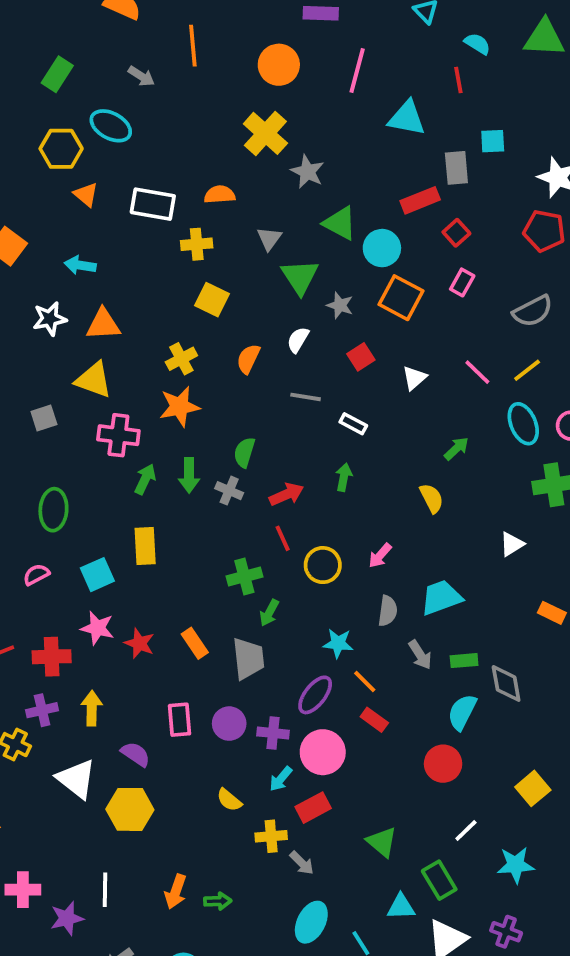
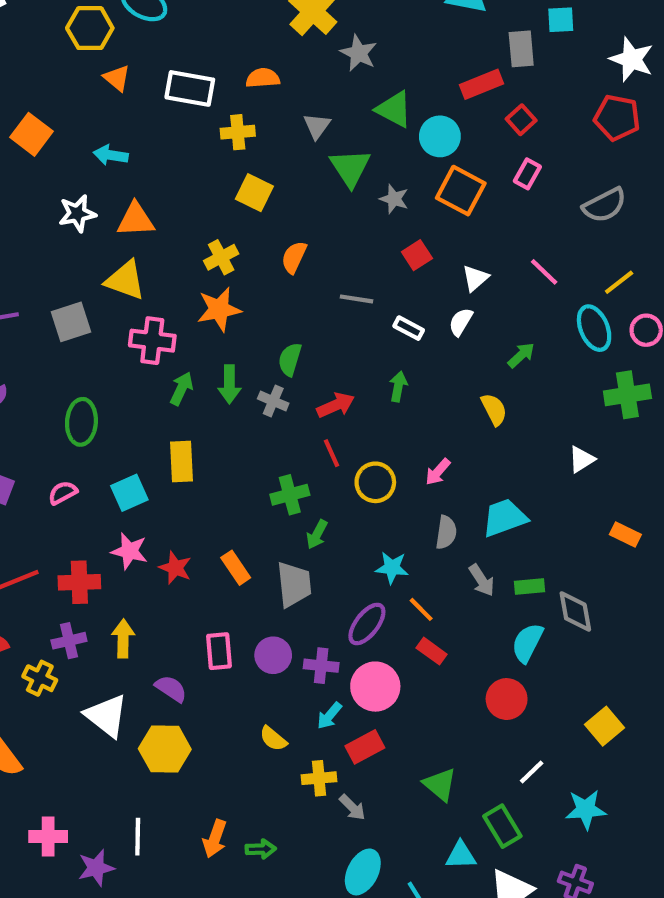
white semicircle: (298, 340) -> (461, 322), moved
yellow line: (527, 370) -> (619, 282), moved
gray square: (44, 418) -> (71, 322), size x1.4

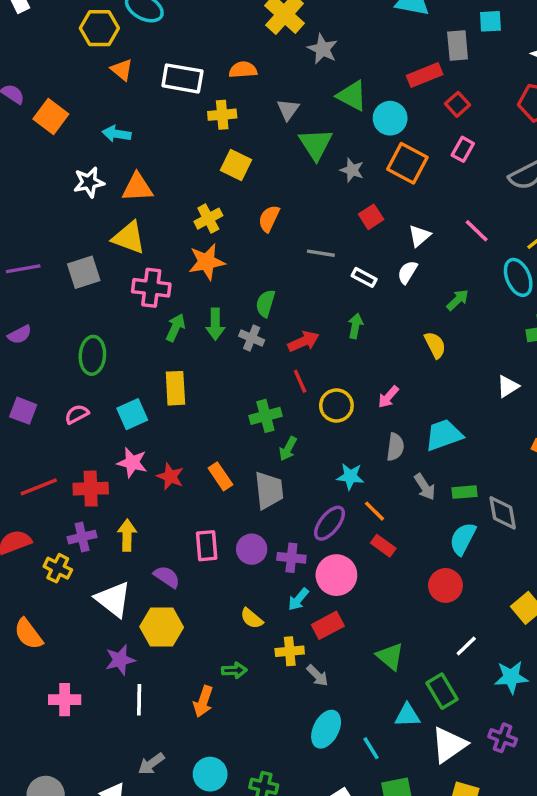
green arrow: (261, 849) -> (234, 670), moved
purple star: (96, 868) -> (120, 660), moved

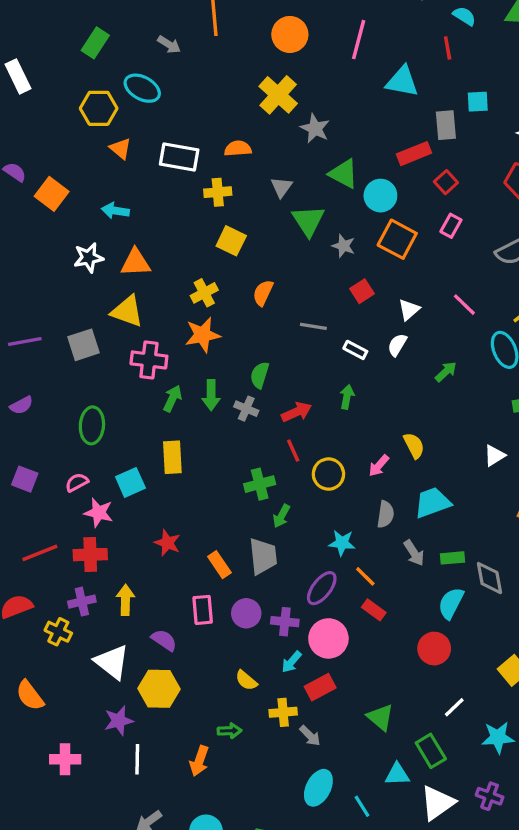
yellow semicircle: (435, 345) -> (414, 446), moved
pink star: (132, 463) -> (99, 513), moved
orange rectangle: (220, 476) -> (219, 565), moved

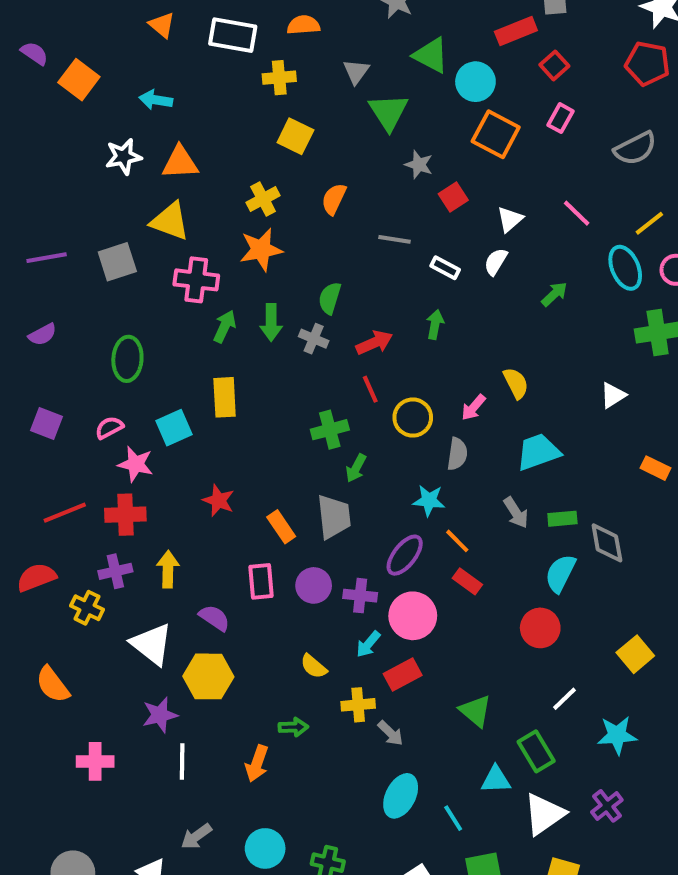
gray star: (344, 246) -> (419, 165), moved
gray semicircle: (385, 514) -> (457, 454), moved
purple cross: (490, 796) -> (607, 806), turned 32

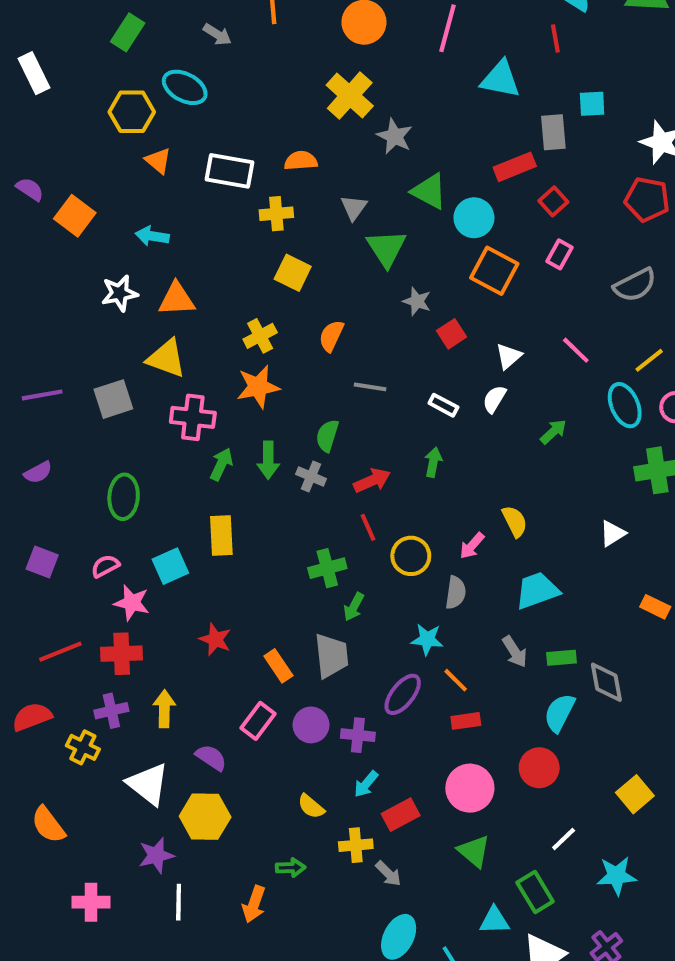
gray line: (395, 239) -> (370, 387), moved
pink rectangle: (261, 581) -> (258, 721), turned 42
red rectangle: (467, 581) -> (466, 721), turned -44
pink circle: (413, 616) -> (470, 788), moved

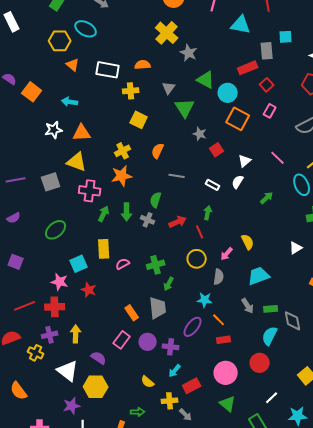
green ellipse: (124, 497) -> (56, 230), turned 45
red line: (368, 527) -> (200, 232), moved
pink semicircle: (105, 566) -> (123, 264), moved
red star: (215, 639) -> (89, 290), moved

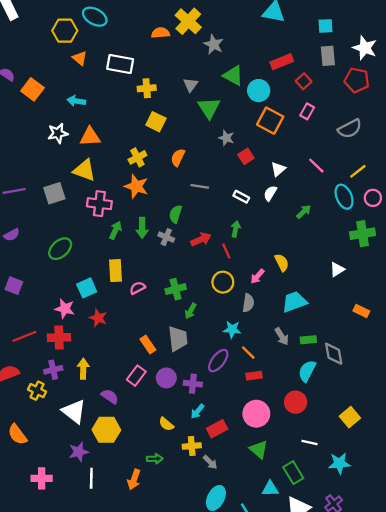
gray rectangle: (267, 51) -> (328, 56), moved
orange semicircle: (143, 65) -> (161, 33), moved
orange star: (122, 176) -> (136, 186), turned 30
white line: (272, 398) -> (309, 443), turned 56

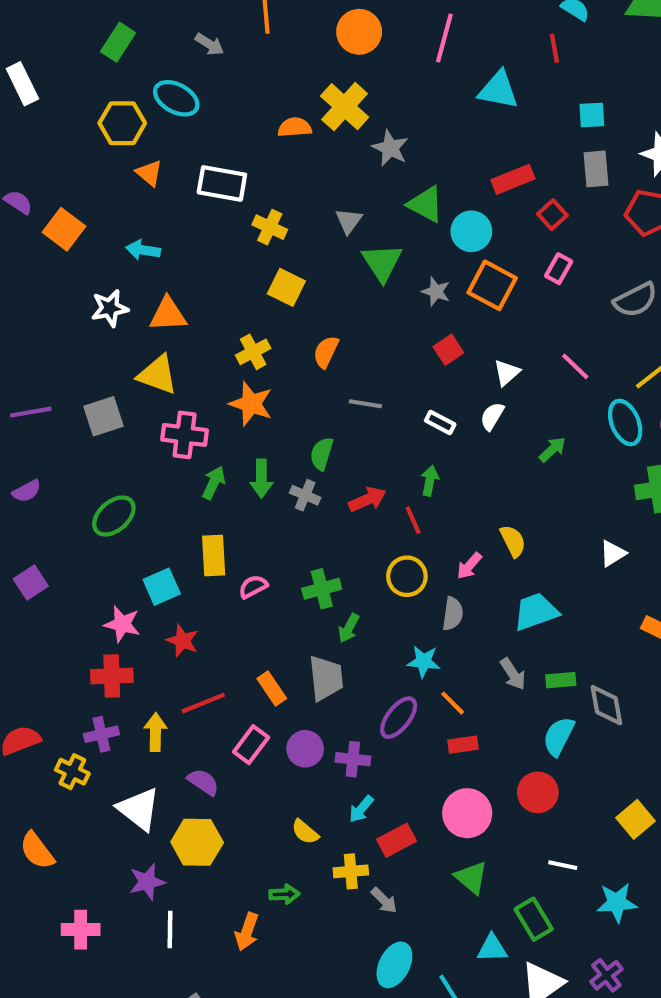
yellow cross: (147, 88) -> (270, 227), turned 30
gray star: (226, 138) -> (436, 292), moved
purple square: (14, 286) -> (31, 583), turned 36
red line: (24, 336) -> (203, 703), moved

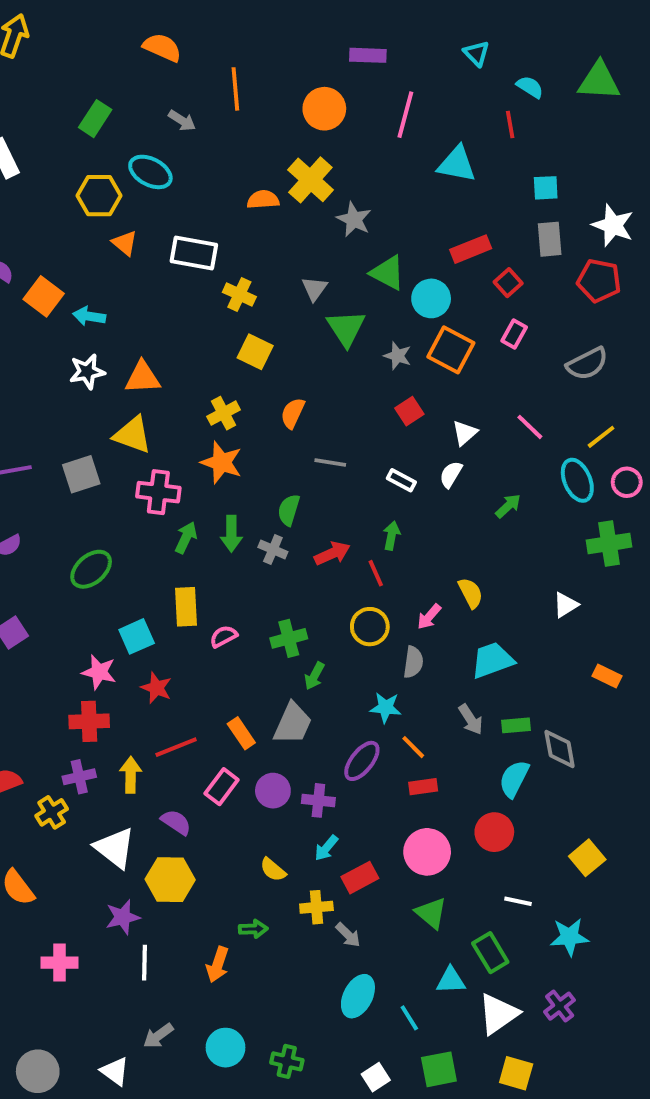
cyan arrow: (143, 250) -> (89, 316), moved
gray trapezoid: (326, 678) -> (293, 723), turned 30
yellow cross: (72, 772) -> (52, 812), turned 32

